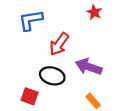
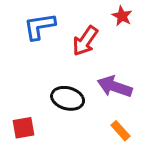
red arrow: (59, 44) -> (85, 41), moved
red square: (30, 96) -> (23, 128), moved, turned -30

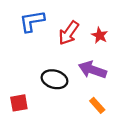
red star: (122, 16) -> (100, 35), moved

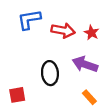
red arrow: (69, 33) -> (63, 30), turned -115
black ellipse: (54, 79) -> (50, 73), turned 70

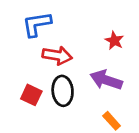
red arrow: (63, 30) -> (57, 55), moved
red square: (17, 95) -> (31, 95), moved, turned 35

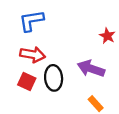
red star: (114, 41) -> (107, 36), moved
red arrow: (57, 55) -> (33, 55), moved

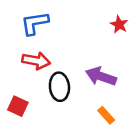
red star: (107, 36) -> (119, 24), moved
red square: (27, 81) -> (18, 106), moved

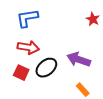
black ellipse: (59, 87) -> (46, 68), turned 55
red square: (18, 106) -> (21, 73), moved

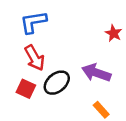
red star: (93, 19) -> (114, 33), moved
red arrow: (28, 47) -> (35, 58), turned 50

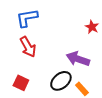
black ellipse: (57, 83) -> (61, 81), moved
red square: (26, 89) -> (21, 83), moved

